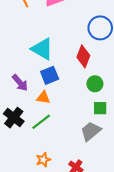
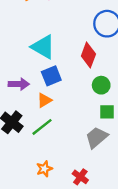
purple arrow: (20, 83) -> (19, 84), turned -48
orange triangle: (43, 98) -> (44, 100), turned -40

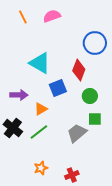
blue square: (51, 76) -> (58, 88), moved
gray trapezoid: (97, 137) -> (77, 133), moved
red cross: (80, 177) -> (72, 175), turned 32

